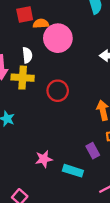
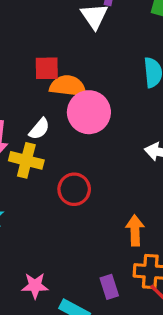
orange semicircle: (41, 24) -> (68, 86), size x1.5
white semicircle: (27, 55) -> (39, 129), turned 35

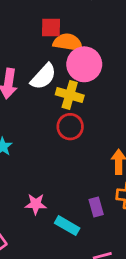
white semicircle: (39, 129) -> (43, 77), size x1.5
yellow cross: (26, 160) -> (70, 95), moved

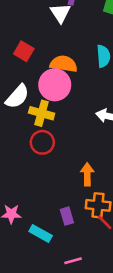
red square: (51, 27) -> (24, 51), turned 30
orange semicircle: (68, 42) -> (64, 64), moved

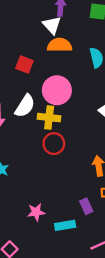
orange semicircle: (64, 64) -> (60, 45), moved
cyan rectangle: (41, 233) -> (65, 225), turned -30

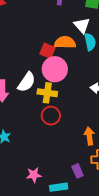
white triangle: (52, 25) -> (82, 25), moved
orange semicircle: (60, 45) -> (65, 42), moved
red square: (24, 65) -> (48, 51), moved

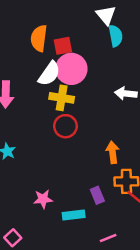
orange semicircle: (65, 42) -> (39, 38), moved, turned -85
red square: (48, 51) -> (63, 46), turned -35
white semicircle: (27, 82) -> (49, 74), moved

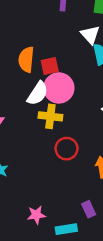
red circle: (65, 126) -> (67, 149), moved

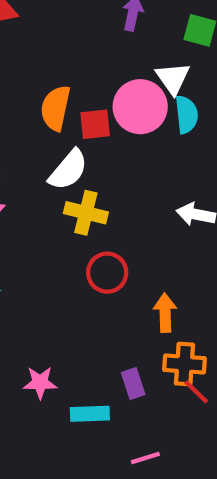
pink circle: (59, 88) -> (140, 107), moved

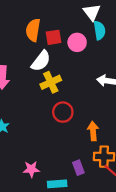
pink circle: (140, 107) -> (77, 42), moved, size x0.7
yellow cross: (86, 213) -> (51, 82), turned -36

